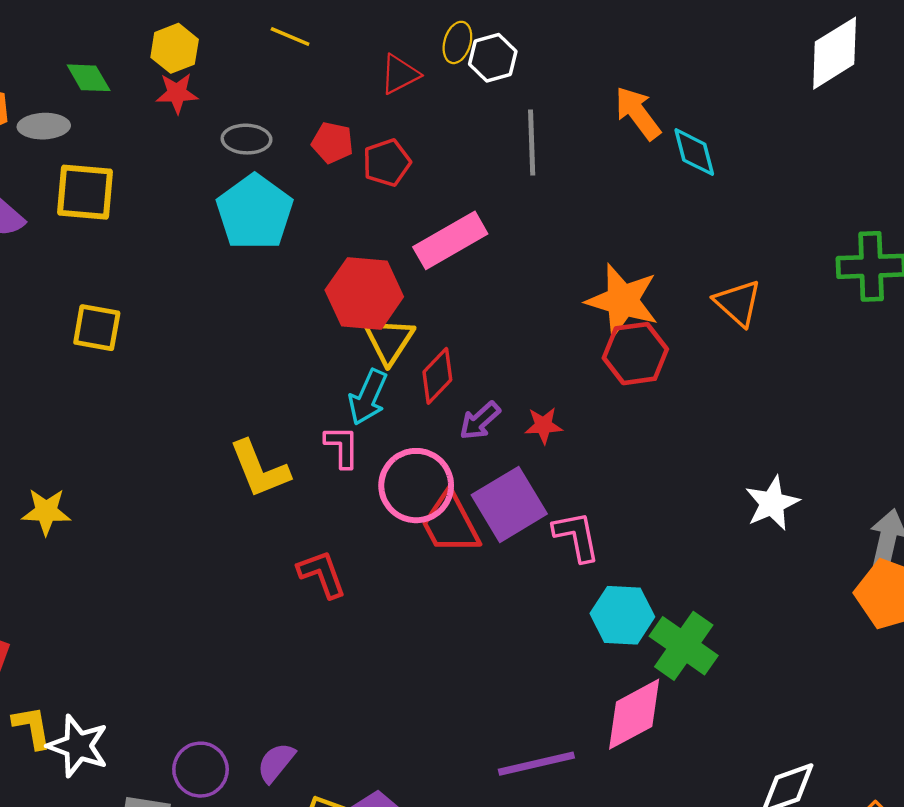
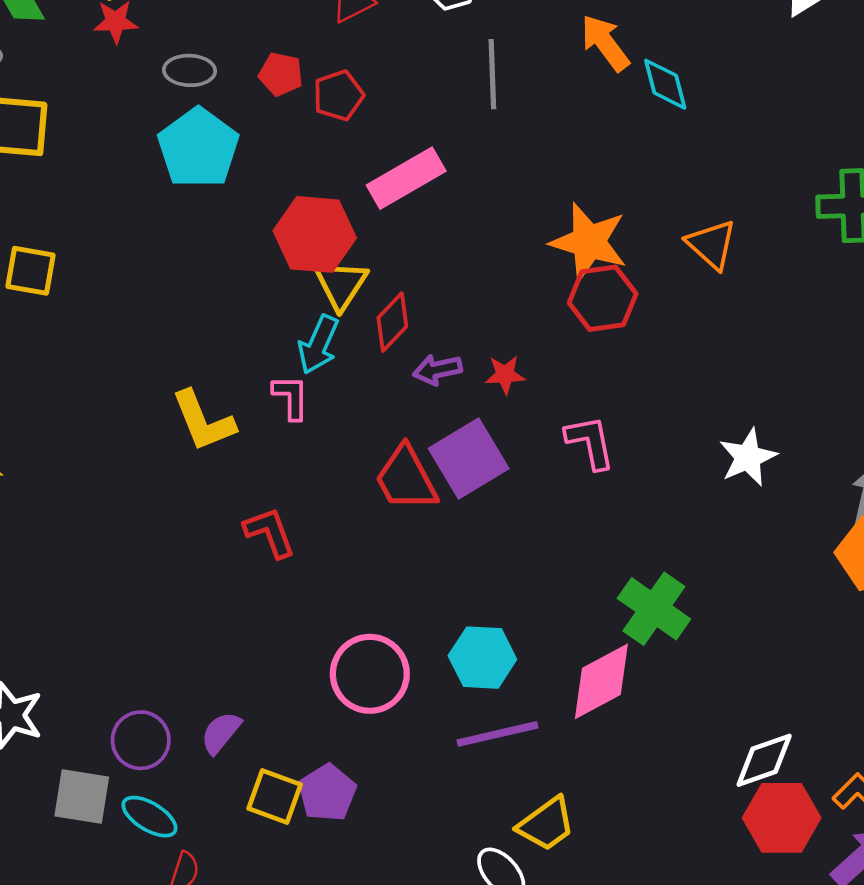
purple arrow: (480, 421) -> (437, 370), turned 30
pink circle: (416, 486) -> (370, 674), moved
pink L-shape: (576, 536) -> (590, 442), moved
cyan hexagon: (622, 615) -> (482, 658), moved

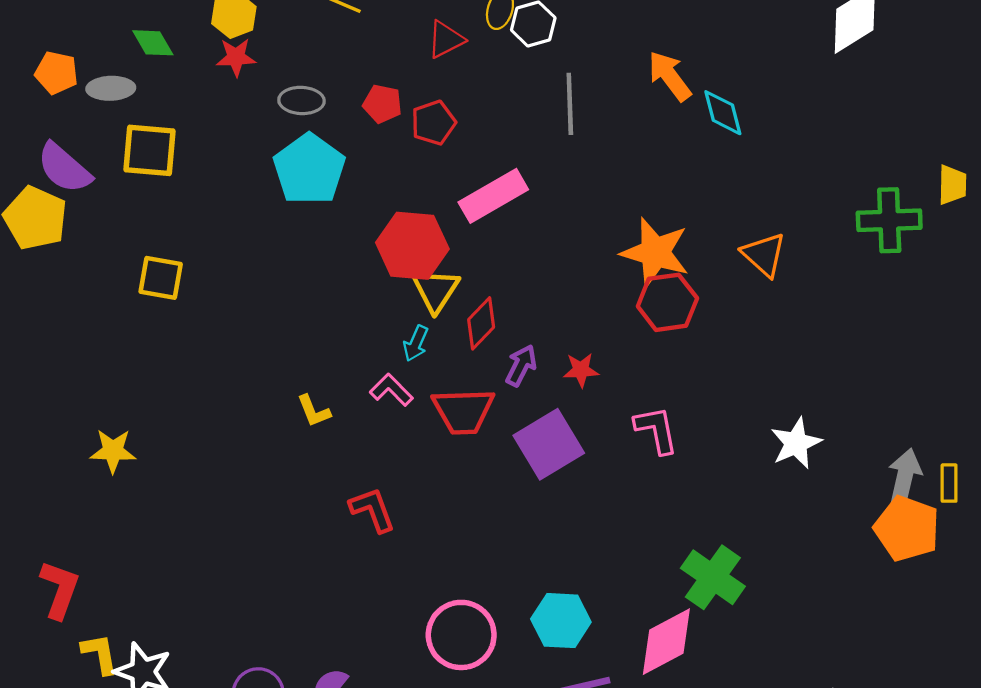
cyan arrow: (318, 345) -> (416, 343), size x0.7
purple arrow: (437, 370) -> (521, 366), turned 129
pink L-shape: (291, 397) -> (391, 390), turned -45
yellow L-shape: (203, 421) -> (314, 411), size x0.6
red trapezoid: (406, 479) -> (463, 411), moved, turned -64

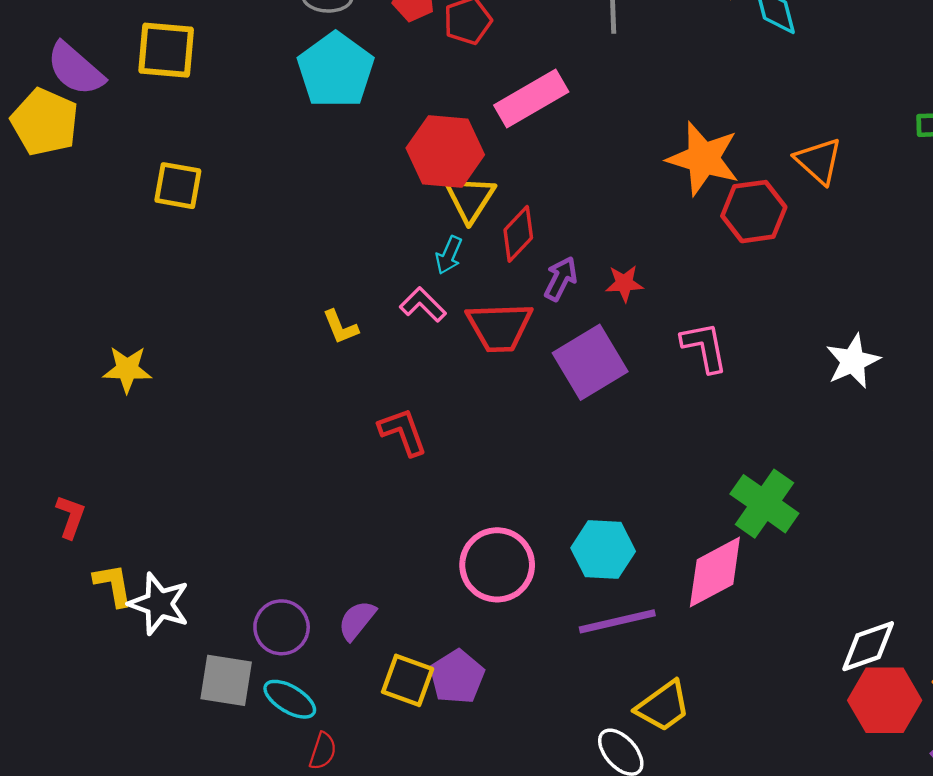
red hexagon: (667, 302) -> (754, 212), moved
red L-shape: (60, 589) -> (71, 517), size x0.7

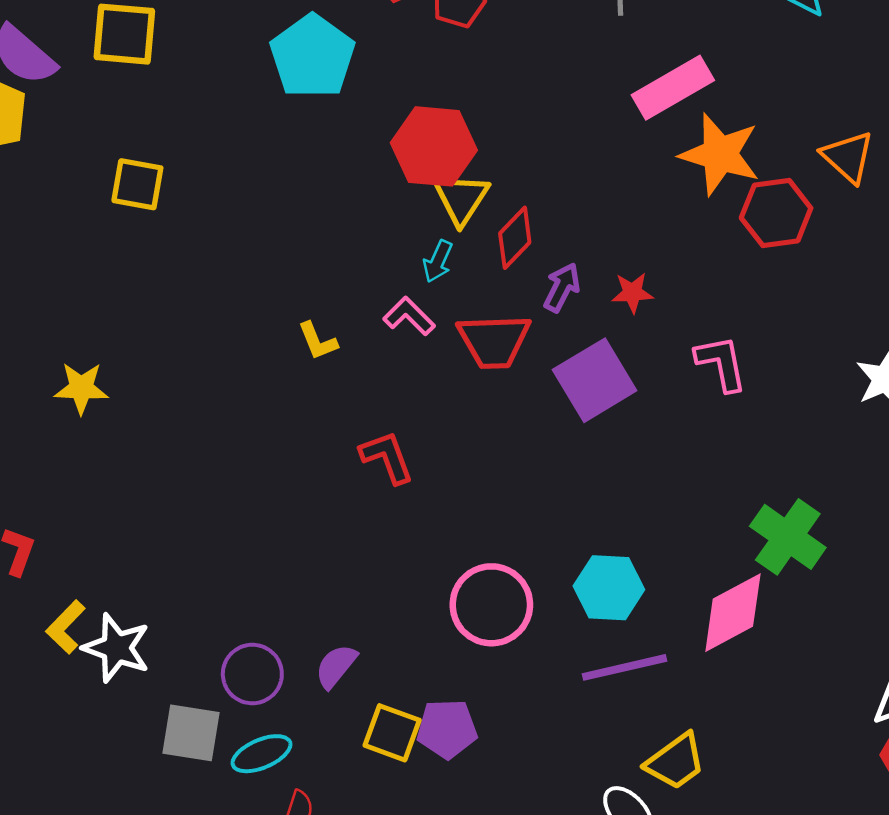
pink rectangle: (531, 98) -> (673, 88), moved
yellow L-shape: (113, 585) -> (66, 627), turned -126
purple pentagon: (457, 677) -> (447, 729), turned 30
cyan ellipse: (290, 699) -> (262, 754), turned -54

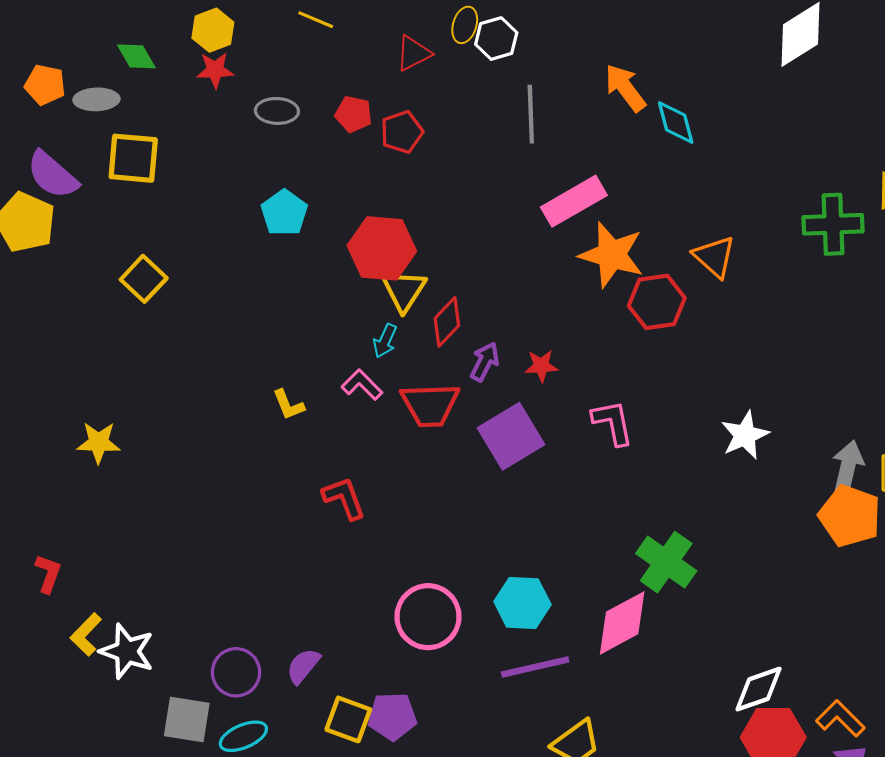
cyan pentagon: (312, 56) -> (284, 213), moved, size x0.7
yellow square: (137, 184) -> (144, 279), turned 33

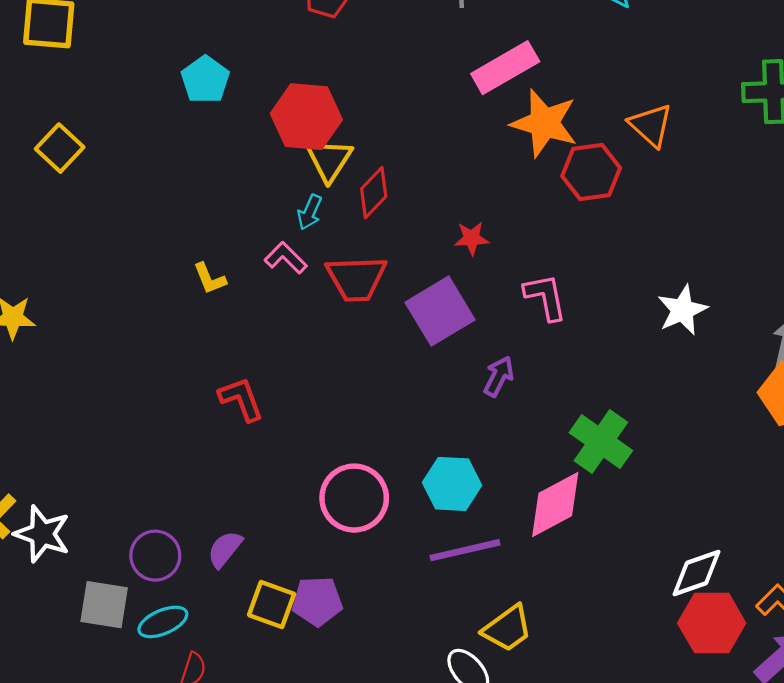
purple arrow: (485, 362) -> (499, 376), moved
red L-shape: (344, 498) -> (241, 399), moved

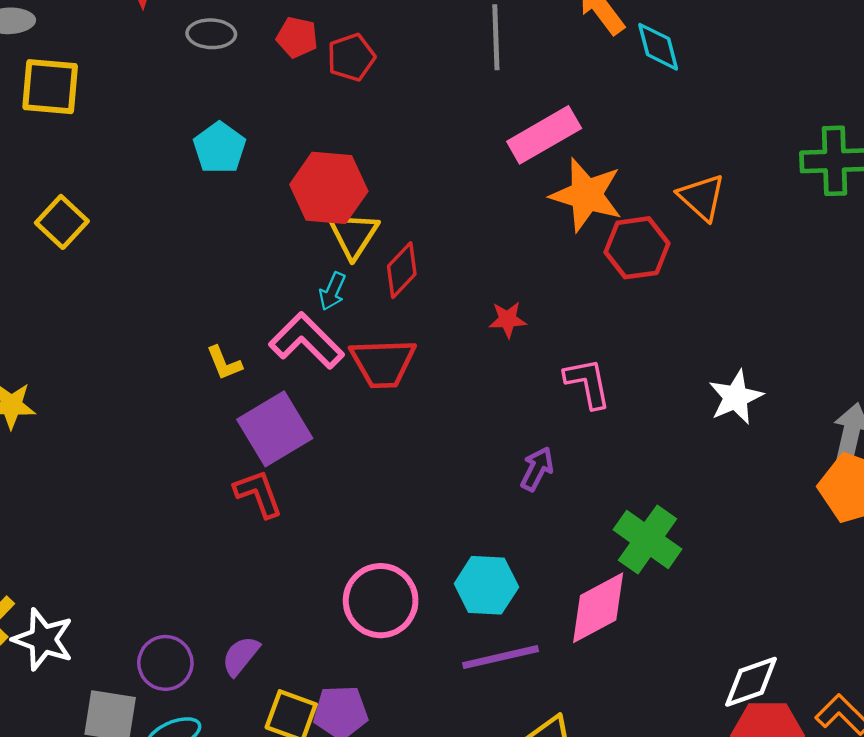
pink L-shape: (286, 258) -> (306, 341), size x1.6
purple square: (440, 311) -> (275, 429), moved

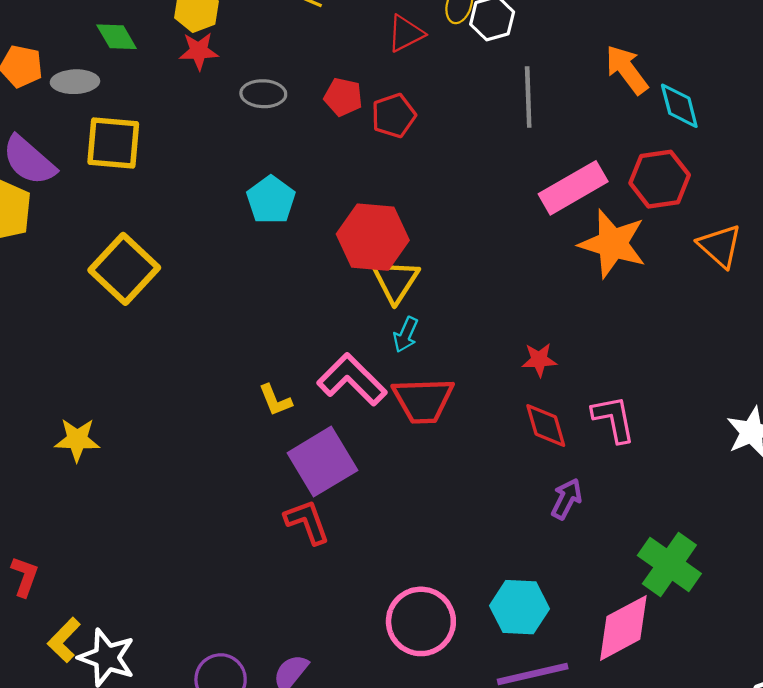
yellow square: (62, 222) -> (124, 269), size x1.4
red hexagon: (637, 248) -> (660, 179), moved
red diamond: (402, 270) -> (546, 425), moved, turned -60
cyan arrow: (332, 291) -> (406, 335), moved

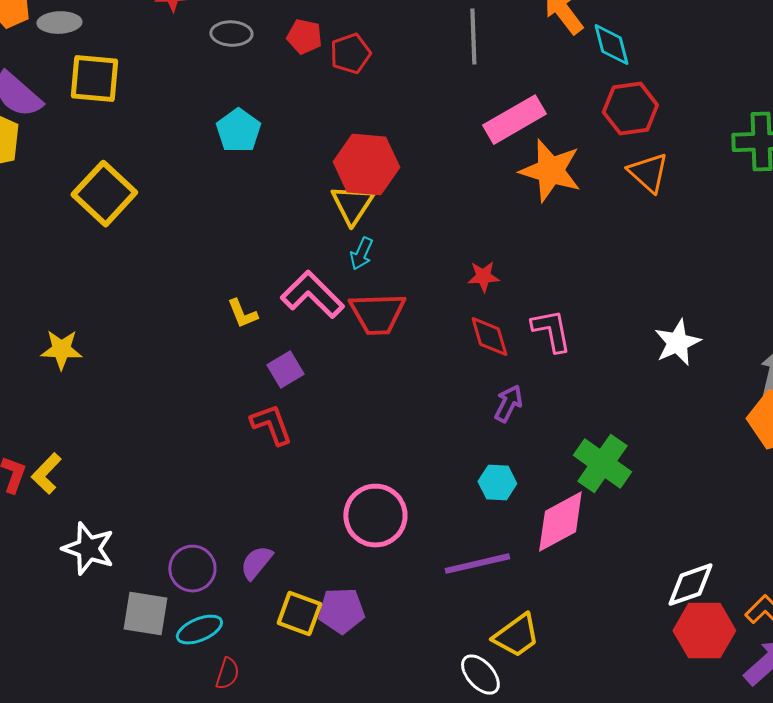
red hexagon: (660, 179) -> (630, 109), moved
red hexagon: (373, 237) -> (366, 165), moved
purple square: (322, 462) -> (285, 370), size x0.6
cyan hexagon: (519, 607) -> (497, 483), moved, size x0.7
yellow L-shape: (64, 640) -> (46, 474), moved

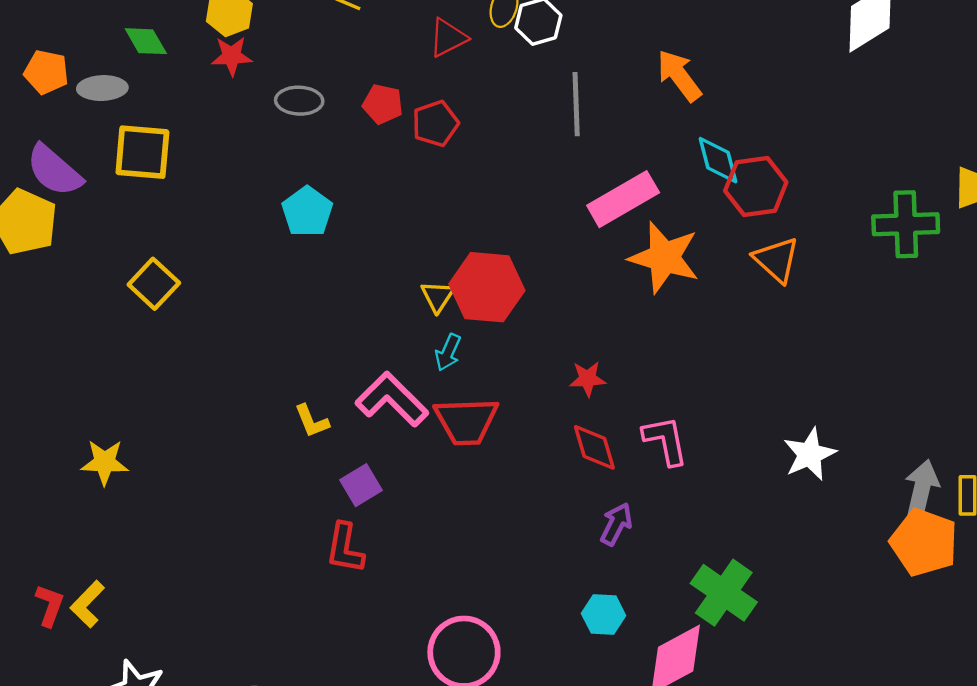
cyan diamond: (611, 45) -> (718, 160), moved
red hexagon: (366, 165) -> (487, 287), moved
yellow square: (104, 194) -> (154, 284), size x0.7
yellow triangle: (352, 205) -> (438, 296), size x0.7
red L-shape: (271, 425) -> (345, 548), turned -150

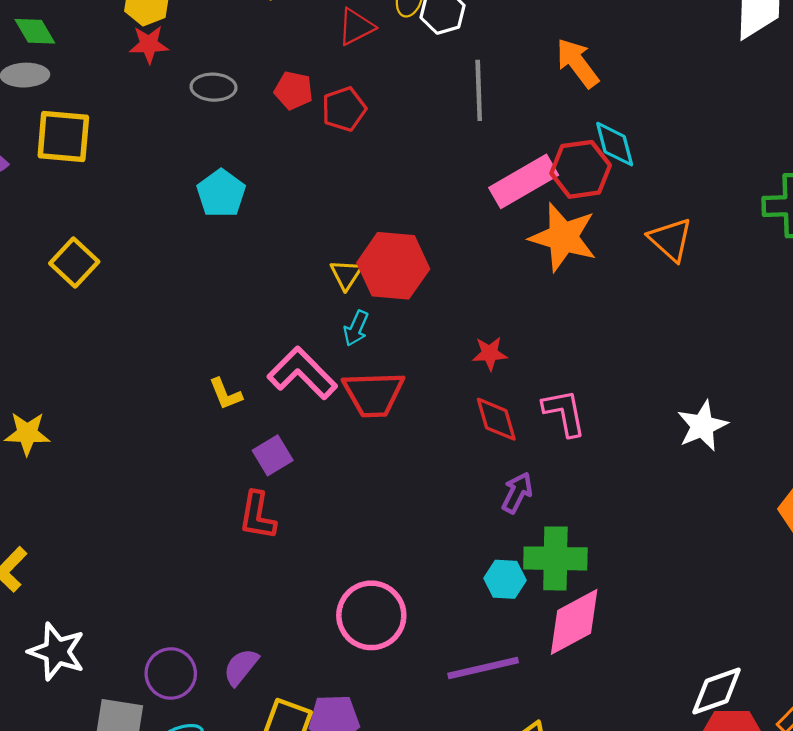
green diamond: (146, 41) -> (35, 31), moved
red hexagon: (756, 186) -> (581, 169), moved
green cross: (724, 593) -> (555, 558), moved, turned -34

